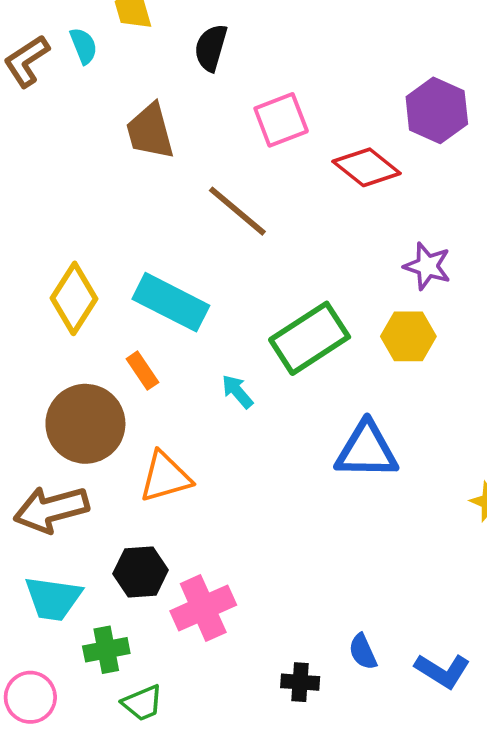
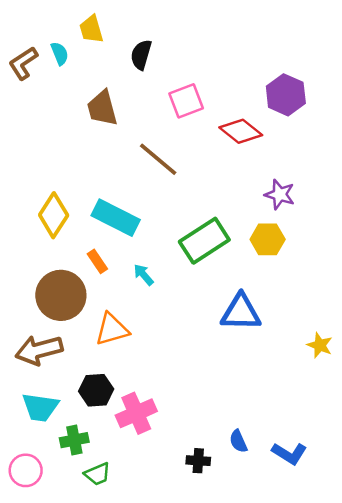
cyan arrow: (237, 391) -> (144, 275), moved

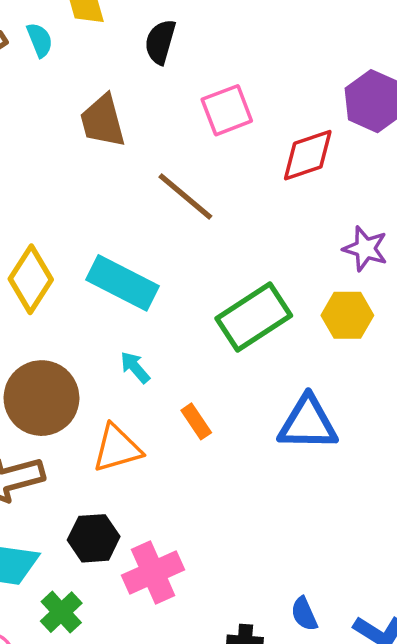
red diamond: (241, 131) -> (308, 155), turned -57
orange rectangle: (97, 261) -> (196, 421), moved
cyan arrow: (144, 275) -> (135, 367), moved
green cross: (74, 440) -> (61, 612), turned -32

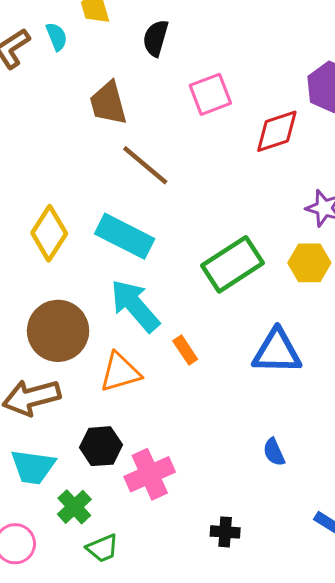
brown line: (185, 197) -> (145, 165), moved
cyan arrow: (135, 367) -> (135, 306), size x2.0
blue semicircle: (304, 614) -> (274, 452), moved

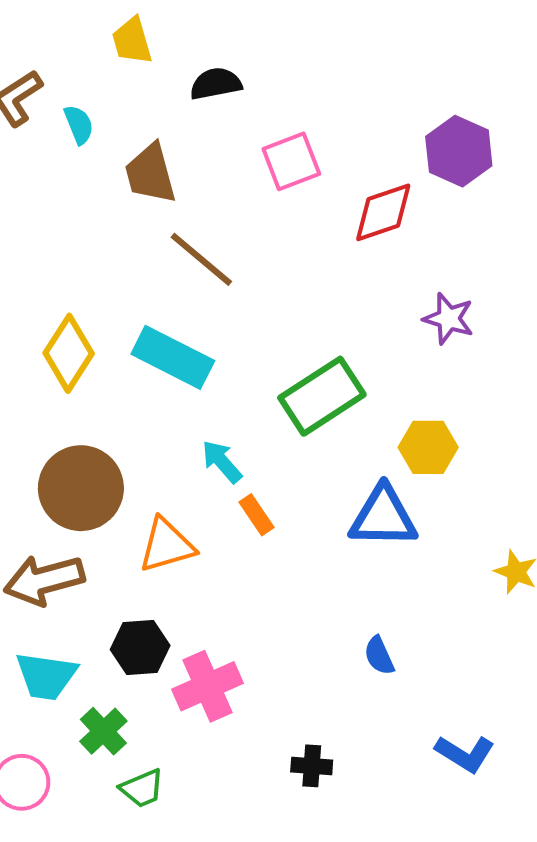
cyan semicircle: (57, 37) -> (79, 125), moved
black semicircle: (156, 38) -> (216, 84), turned 63
yellow hexagon: (309, 263) -> (428, 447), moved
cyan arrow: (135, 306) -> (222, 462), moved, size x0.6

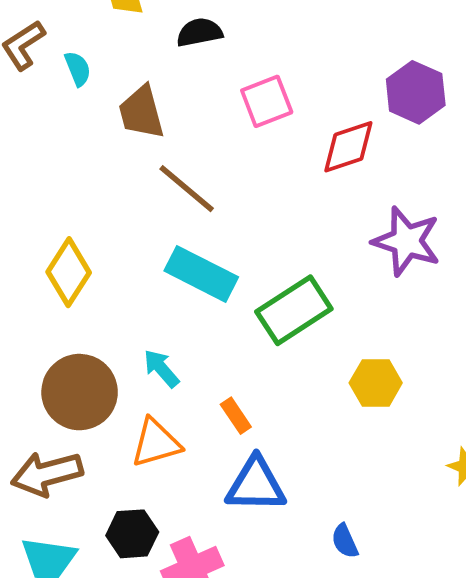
purple star: (449, 319) -> (407, 241), size x1.5
cyan rectangle: (173, 357) -> (201, 274), moved
yellow hexagon: (428, 447) -> (376, 383), moved
cyan arrow: (222, 462) -> (161, 368), moved
blue triangle: (383, 517) -> (256, 485), moved

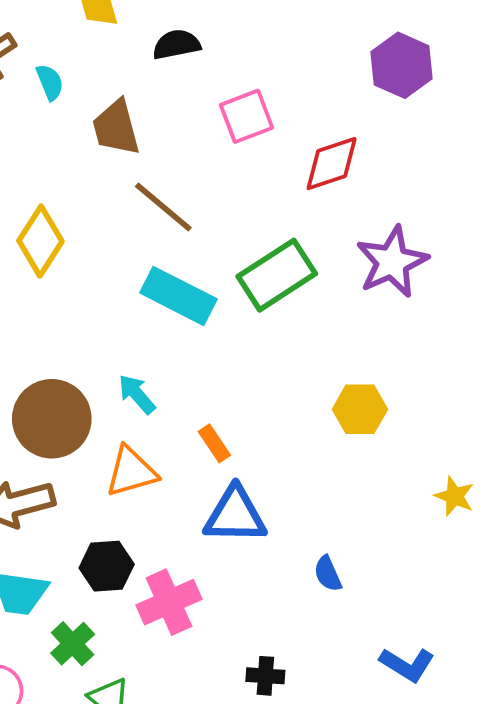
purple hexagon: (416, 92) -> (401, 65), moved
purple star: (407, 241) -> (392, 262), turned 30
yellow diamond: (69, 272) -> (40, 241), moved
green rectangle: (294, 310) -> (277, 275), moved

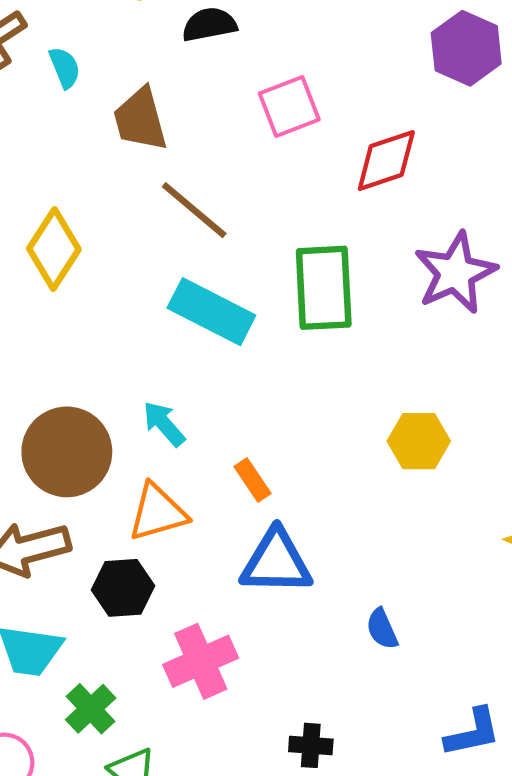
green rectangle: (277, 275) -> (324, 288), turned -60
black hexagon: (107, 566) -> (123, 588), moved
blue L-shape: (407, 664) -> (473, 733), turned -44

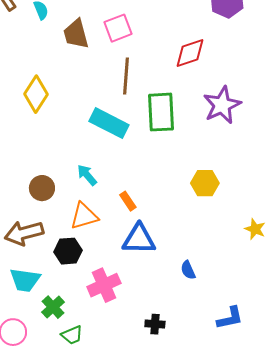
pink square: (289, 107) -> (118, 28), moved
brown line: (194, 210) -> (126, 76), moved, turned 54
brown circle: (67, 452) -> (42, 188), size x0.6

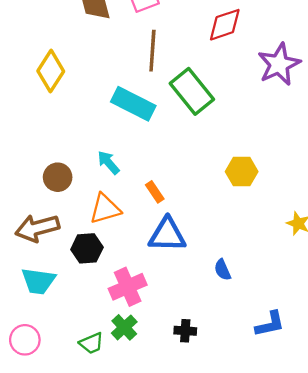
purple star: (222, 105) -> (279, 64), moved
green rectangle: (161, 112) -> (192, 91), turned -36
green cross: (53, 307) -> (124, 327), moved

